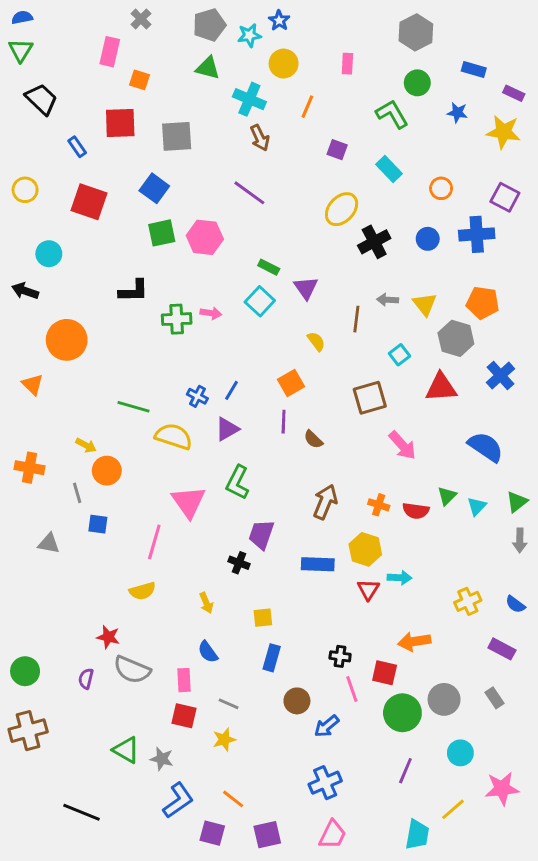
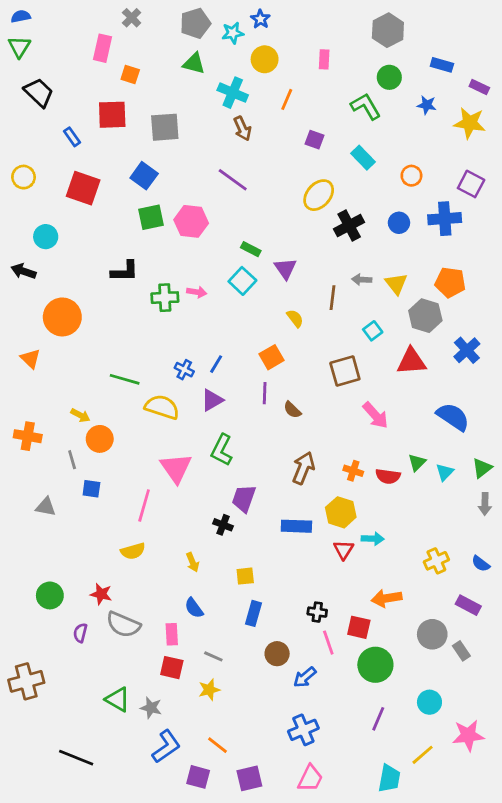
green circle: (25, 671) -> (50, 595), moved
gray circle: (444, 699) -> (432, 634), moved

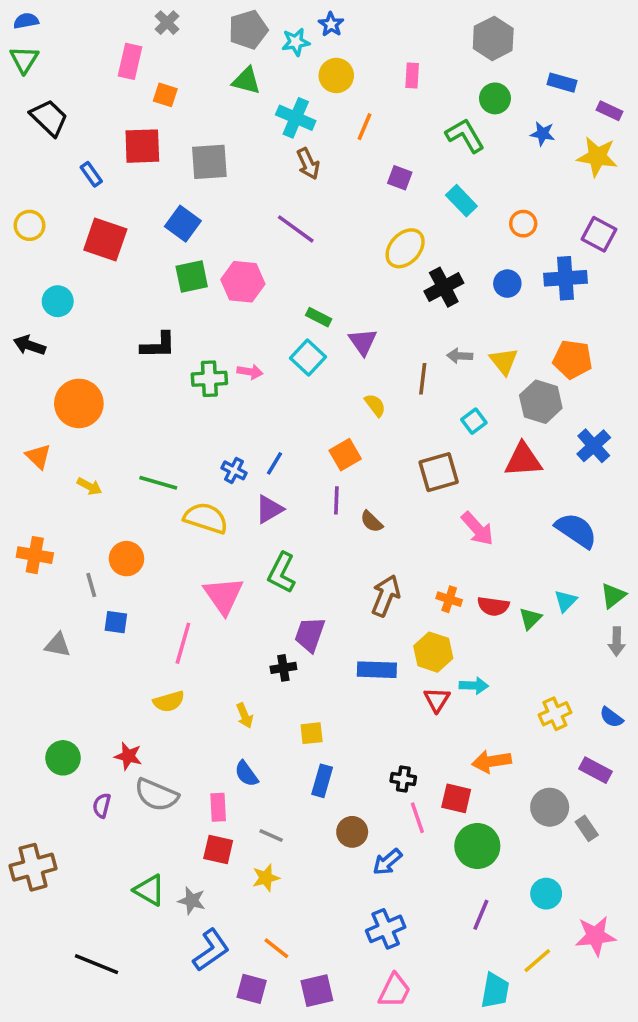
yellow arrow: (80, 415) -> (89, 486), moved
green triangle: (417, 462) -> (530, 619), moved
black cross: (223, 525) -> (283, 668), turned -30

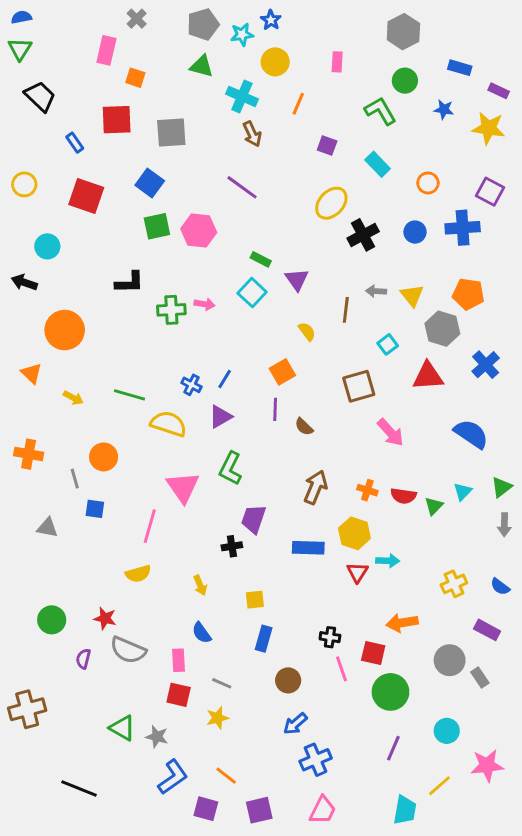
blue arrow: (387, 862) -> (295, 724), moved

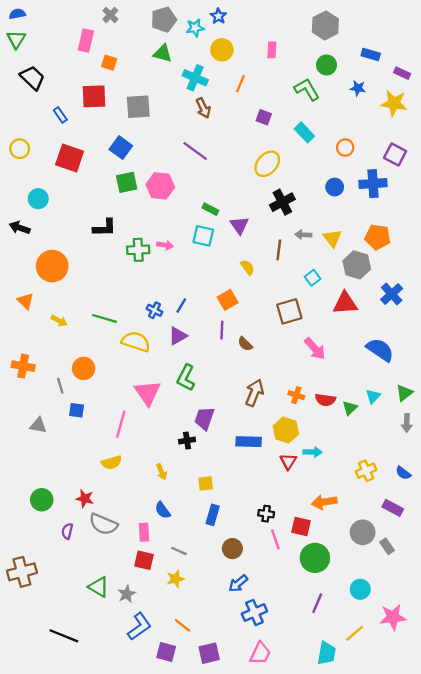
black cross: (363, 235) -> (282, 202), moved
cyan square: (252, 293) -> (203, 236), turned -30
gray star: (157, 737) -> (127, 594), turned 30

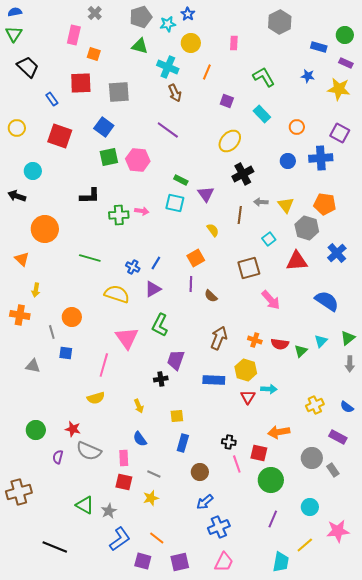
green circle: (327, 65) -> (345, 35), moved
green line: (104, 318) -> (90, 258), moved
yellow arrow: (59, 321) -> (36, 290), moved, turned 72

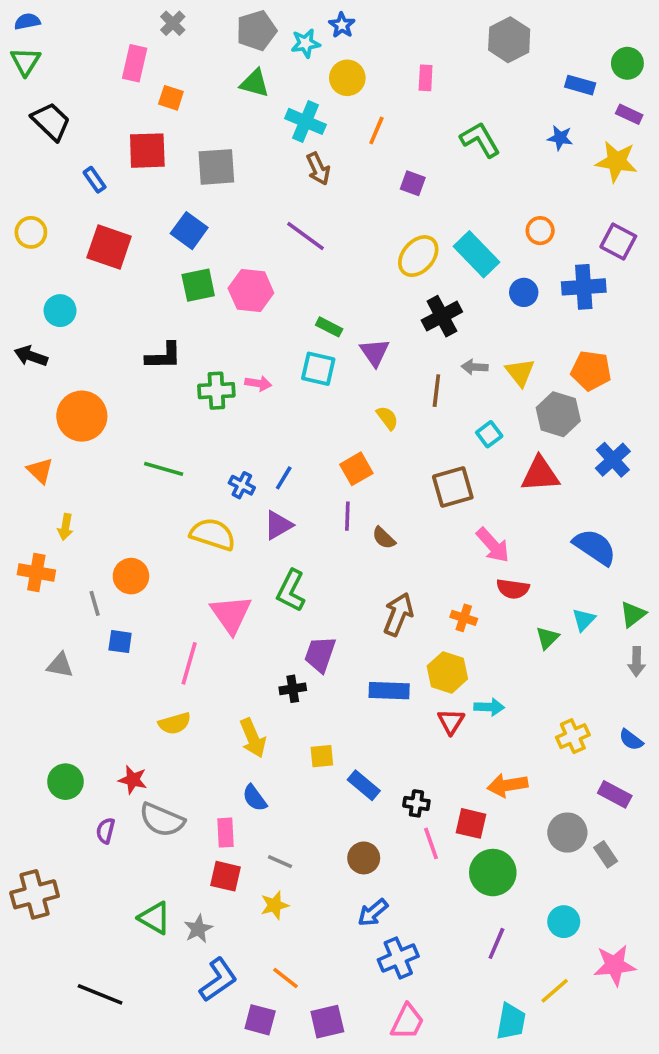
cyan rectangle: (262, 114) -> (476, 254), moved, size x1.4
red semicircle: (280, 344) -> (513, 589), moved
yellow arrow: (139, 406) -> (253, 738), size x1.5
blue rectangle: (183, 443) -> (364, 785), moved, turned -66

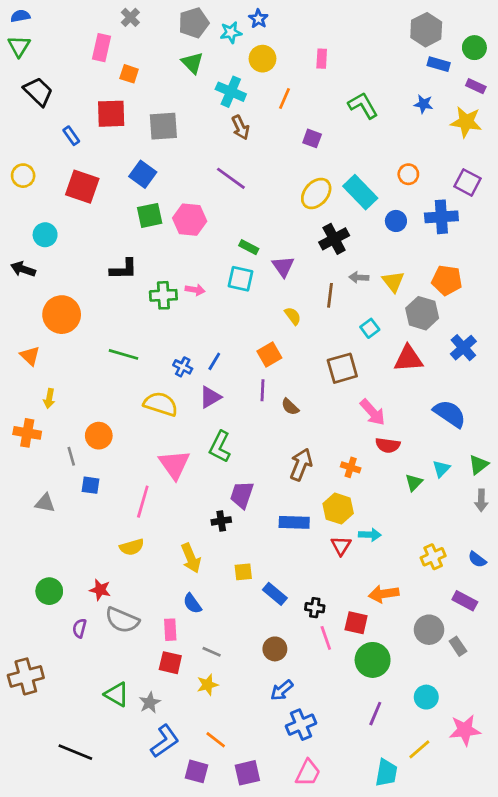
gray hexagon: (509, 40) -> (426, 30), moved
green triangle: (255, 83) -> (192, 63), turned 30

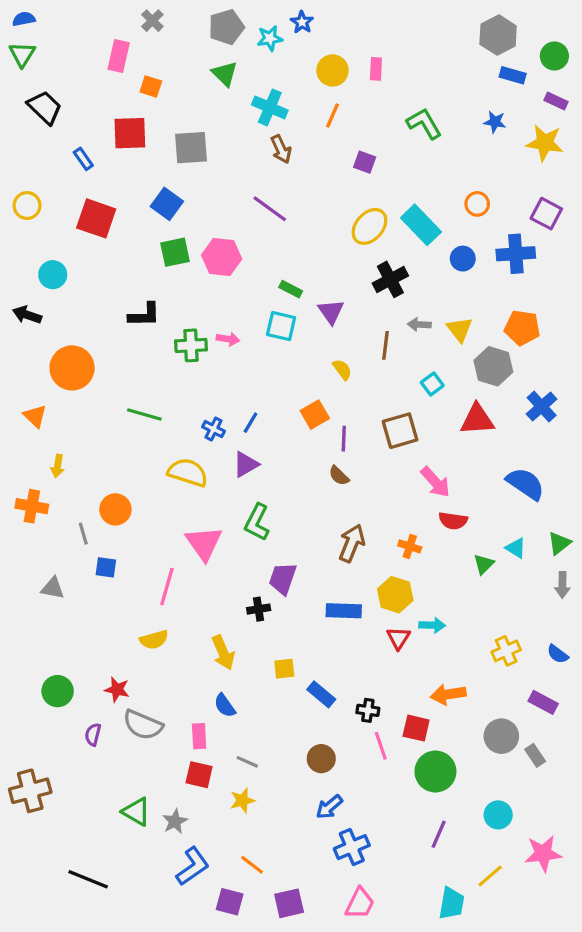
yellow circle: (262, 59) -> (332, 70), moved
purple line: (262, 390) -> (344, 439), moved
cyan triangle: (441, 469) -> (516, 548), turned -42

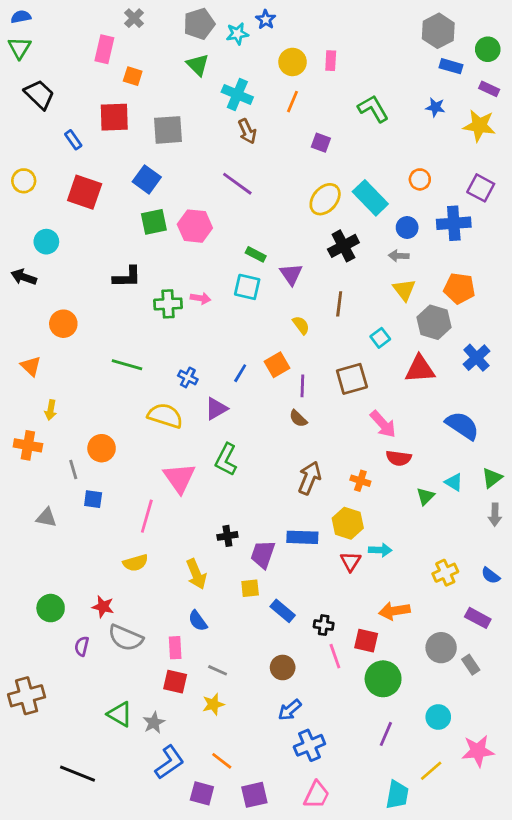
gray arrow: (419, 325) -> (399, 256), moved
orange circle: (72, 368) -> (63, 324), size x0.7
blue line: (250, 423) -> (240, 373), moved
purple trapezoid: (283, 579) -> (263, 554), moved

